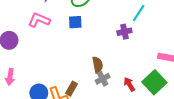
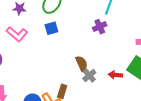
pink L-shape: (39, 20) -> (17, 34), turned -150
red arrow: (129, 84) -> (115, 75), turned -40

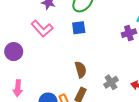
brown semicircle: (82, 63) -> (81, 70), moved

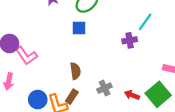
pink L-shape: (42, 29) -> (26, 56), moved

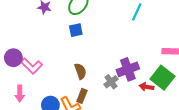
purple cross: (130, 40) -> (128, 69), moved, size x1.5
red arrow: (132, 95) -> (147, 87), moved

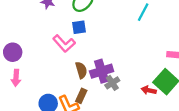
pink L-shape: (31, 66) -> (64, 43), moved
purple cross: (128, 69) -> (102, 71), moved
pink arrow: (20, 94) -> (16, 78), moved

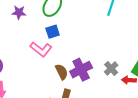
gray cross: (112, 83) -> (111, 69), moved

